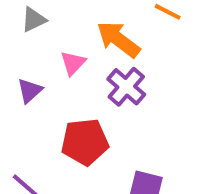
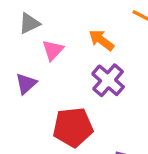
orange arrow: (118, 39) -> (101, 40), size x0.7
pink triangle: (73, 63) -> (53, 50), moved

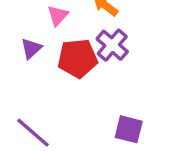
red pentagon: (73, 127) -> (78, 58), moved

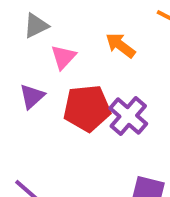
purple cross: (112, 45) -> (128, 116), moved

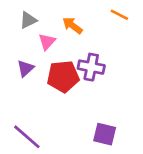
orange arrow: (120, 45) -> (72, 25), moved
purple cross: (128, 116) -> (91, 67), moved, turned -30

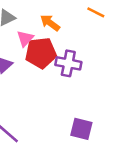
red pentagon: (63, 76) -> (41, 53), moved

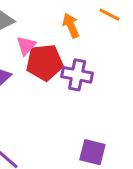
orange arrow: (50, 23) -> (71, 25), moved, turned 30

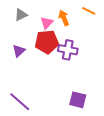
pink triangle: (26, 46) -> (47, 23), moved

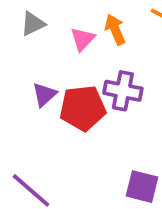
red pentagon: (47, 42) -> (83, 108), moved
purple triangle: (19, 51) -> (44, 95), moved

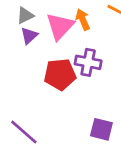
pink triangle: (83, 39) -> (60, 26), size x1.6
purple triangle: (44, 95) -> (29, 36), moved

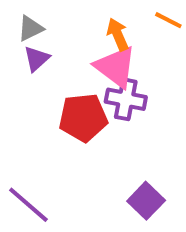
pink triangle: (60, 26) -> (116, 67), moved, turned -36
purple square: (101, 129) -> (146, 201), turned 30

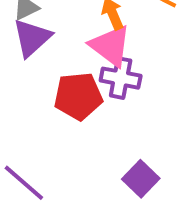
purple triangle: (37, 59) -> (32, 38), size x1.5

